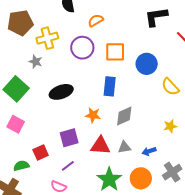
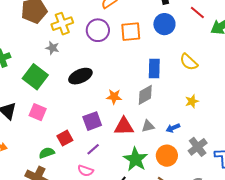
blue circle: (147, 64) -> (164, 24), moved
blue rectangle: (110, 86) -> (154, 68), moved

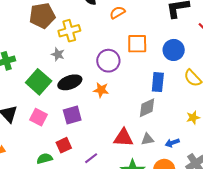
blue circle: (164, 24) -> (174, 50), moved
purple circle: (98, 30) -> (108, 61), moved
black ellipse: (80, 76) -> (70, 82), moved
orange star: (114, 97) -> (101, 90), moved
purple square: (92, 121) -> (72, 115), moved

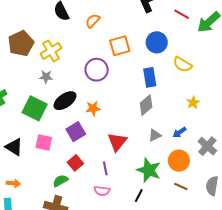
orange star: (101, 90) -> (93, 108), moved
red triangle: (123, 138) -> (117, 142), moved, turned -40
purple line: (91, 158) -> (105, 168), turned -48

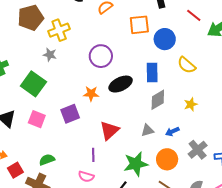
orange square: (120, 46) -> (139, 25), moved
black ellipse: (65, 101) -> (121, 84), moved
gray diamond: (146, 105) -> (158, 100), moved
red square: (75, 163) -> (15, 170), moved
green star: (149, 170) -> (136, 164), turned 30

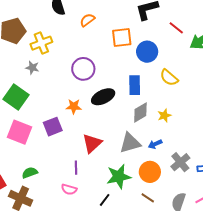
yellow star: (191, 104) -> (164, 115), moved
pink square: (37, 119) -> (19, 132), size x1.4
gray triangle: (147, 130) -> (130, 143), size x1.6

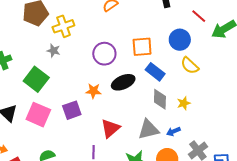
orange square: (122, 38) -> (142, 47), moved
blue circle: (147, 52) -> (180, 40), moved
blue rectangle: (135, 85) -> (155, 72), turned -54
gray diamond: (140, 112) -> (160, 99), turned -60

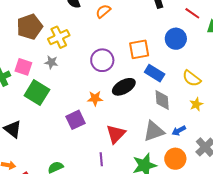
yellow semicircle: (190, 66) -> (192, 78), moved
yellow star: (184, 103) -> (196, 104), moved
pink square: (38, 115) -> (23, 67), moved, size x0.7

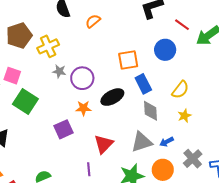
purple circle: (102, 60) -> (82, 78), moved
gray star: (51, 62) -> (59, 71), moved
blue rectangle: (155, 73) -> (143, 84), turned 30
yellow semicircle: (192, 78) -> (180, 90), turned -90

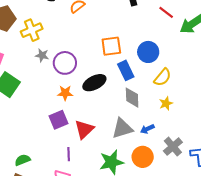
blue circle: (165, 50) -> (148, 52), moved
purple square: (64, 129) -> (59, 120), moved

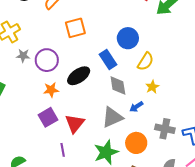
orange square: (111, 46) -> (75, 28), moved
blue arrow: (147, 129) -> (136, 107), moved
gray cross: (173, 147) -> (165, 129), turned -30

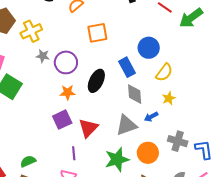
black ellipse: (79, 76) -> (96, 81), turned -35

